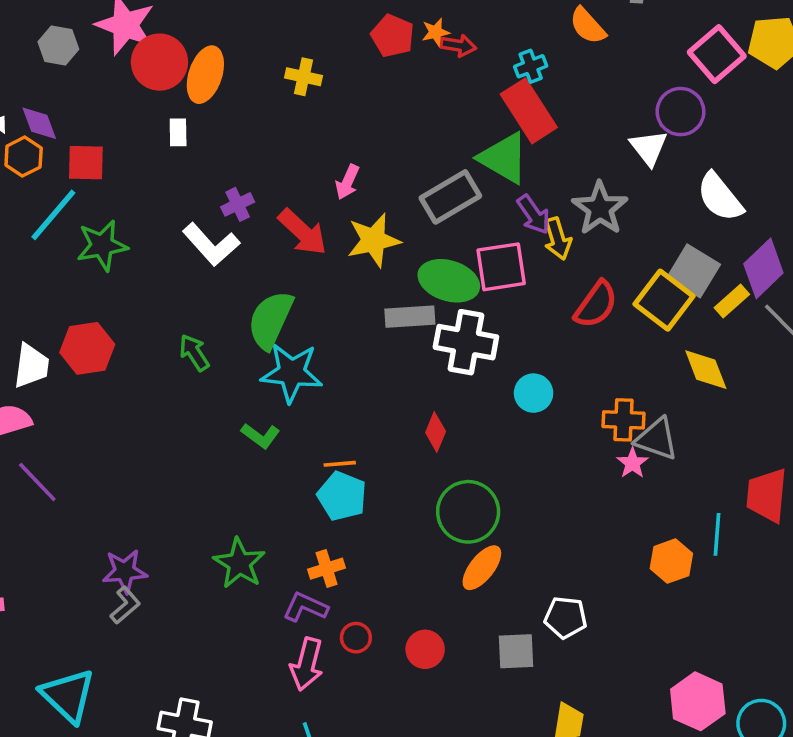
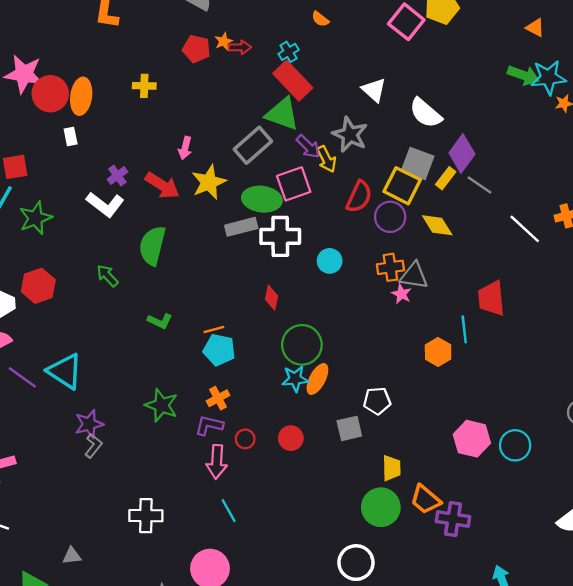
orange semicircle: (588, 26) -> (320, 19), size x0.7
purple circle: (681, 112) -> (390, 217), moved
cyan star: (292, 373) -> (295, 379), moved, size x0.7
cyan triangle: (68, 696) -> (65, 371), moved

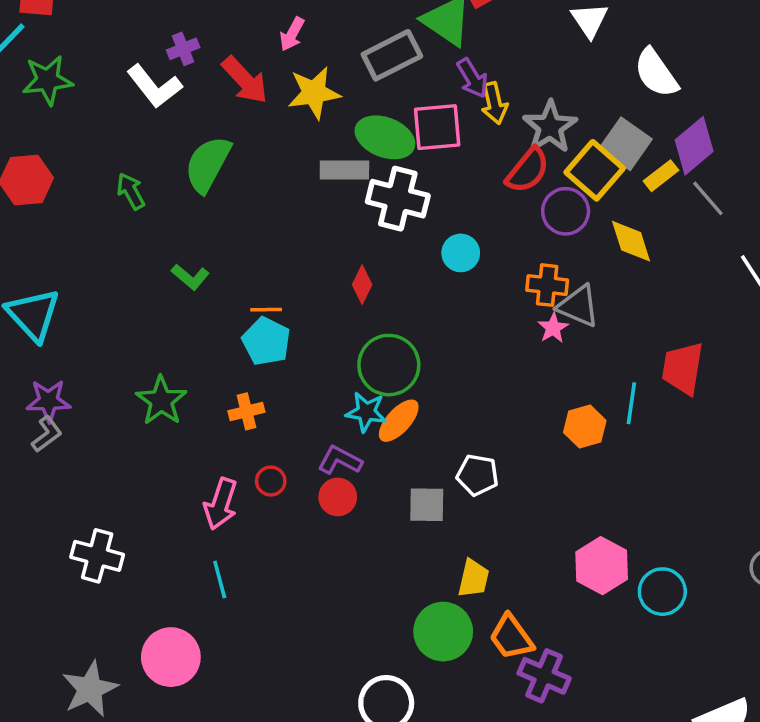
gray star: (350, 135) -> (550, 127), moved
purple L-shape: (209, 425) -> (340, 460), moved

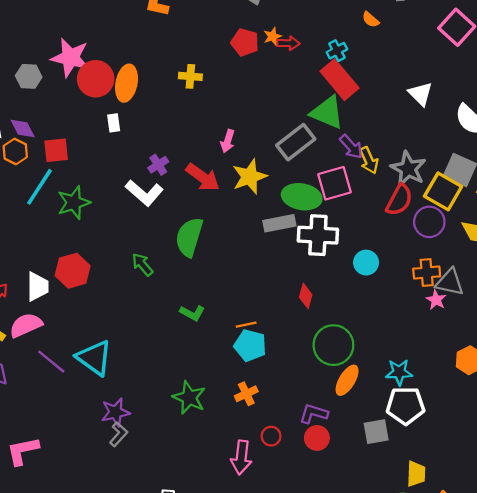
cyan star: (366, 412) -> (399, 372), moved
white pentagon: (477, 475) -> (406, 406), size x1.4

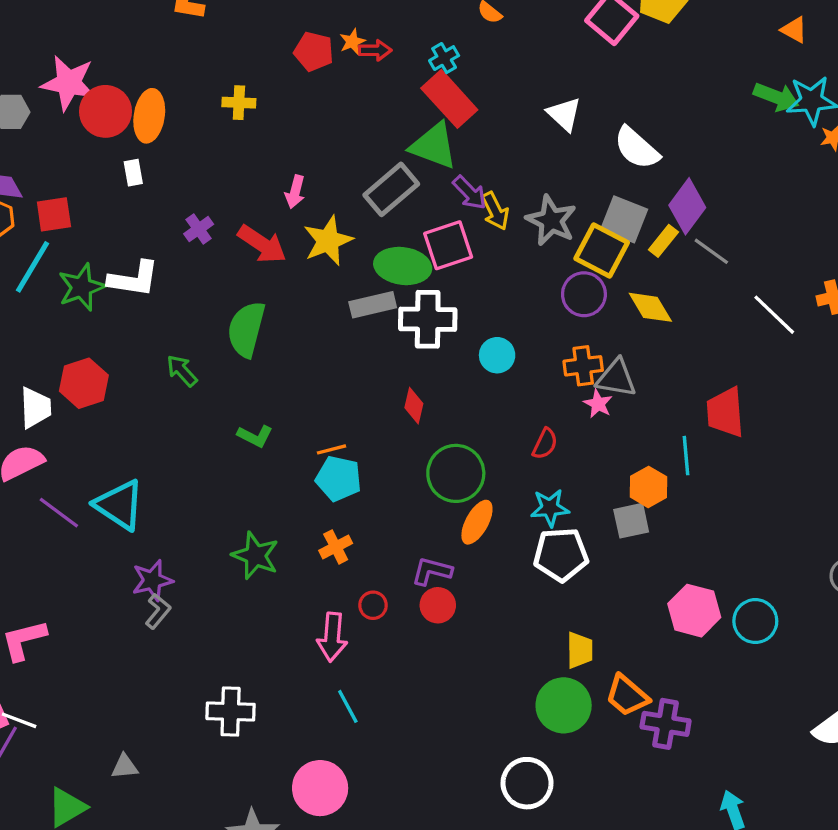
white L-shape: (144, 193) -> (134, 279), moved, turned -30
red semicircle: (399, 200) -> (545, 444), moved, size x0.7
gray square: (376, 432) -> (631, 521), moved

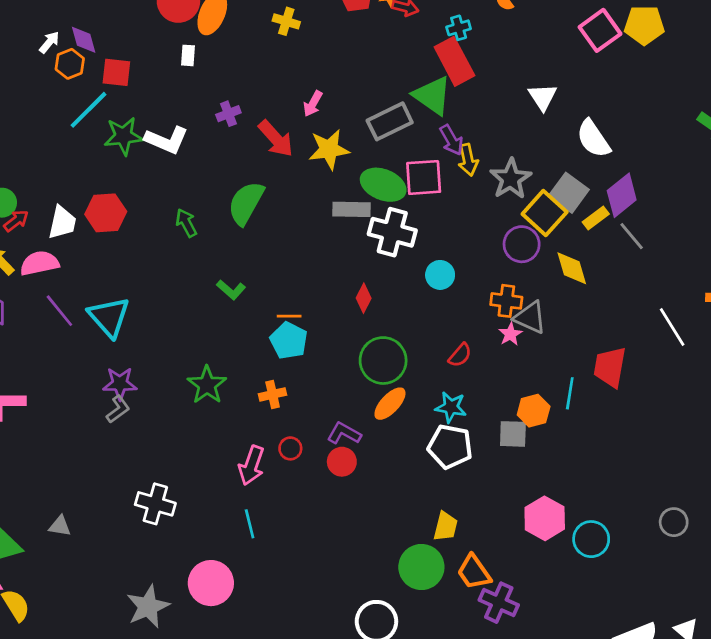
white line: (774, 315) -> (672, 327), moved

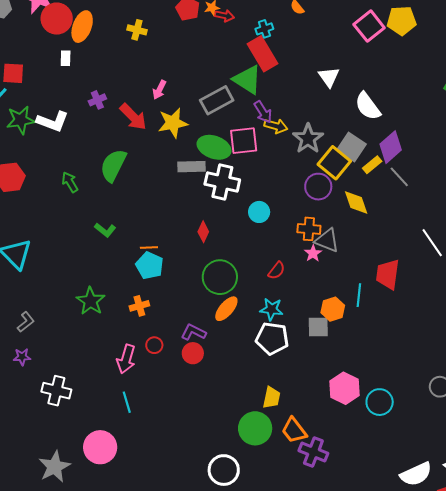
yellow arrow: (468, 160) -> (276, 126), turned -60
purple star: (120, 384) -> (22, 357), moved, size x0.7

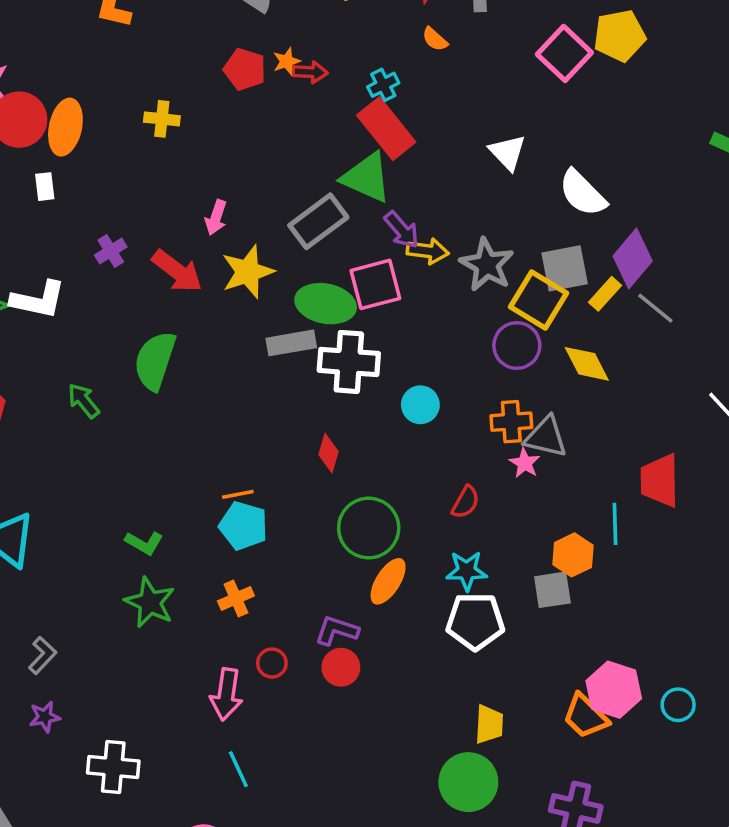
gray square: (351, 147) -> (565, 268), turned -36
green L-shape: (105, 230) -> (144, 543), moved
cyan circle: (380, 402) -> (678, 705), size x0.7
orange trapezoid: (294, 430) -> (586, 716), moved

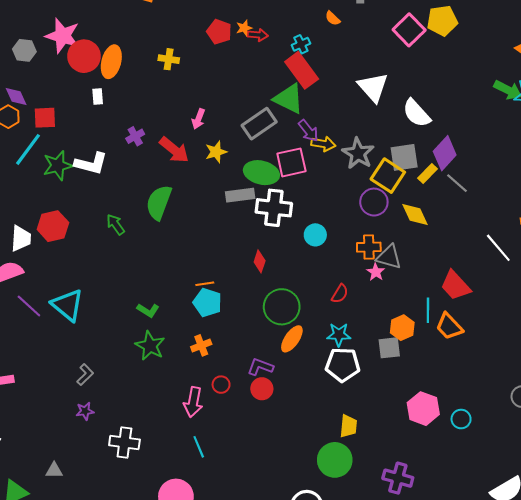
white triangle: (508, 152) -> (373, 87), size x1.4
yellow star: (248, 272) -> (216, 152), size x0.7
red trapezoid: (660, 480) -> (455, 286), turned -44
orange trapezoid: (586, 716) -> (449, 326), moved

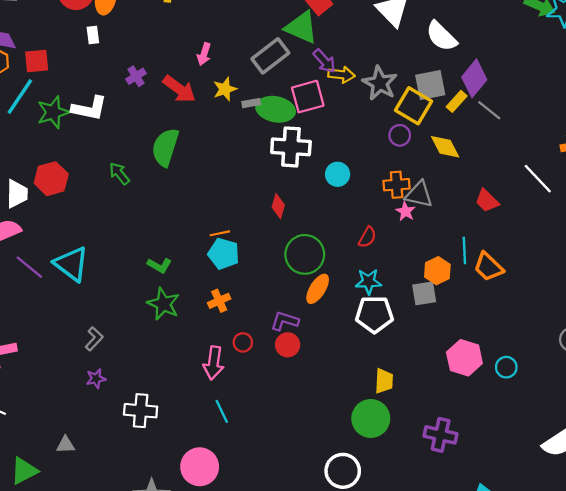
gray rectangle: (240, 195) -> (251, 103), moved, size x0.6
purple circle: (374, 202) -> (400, 135), size x0.7
red trapezoid: (455, 286) -> (487, 201), moved, size x0.7

